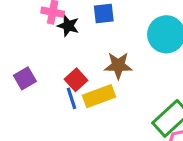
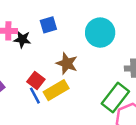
brown star: (118, 65) -> (67, 63), turned 30

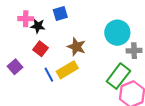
cyan circle: (100, 33) -> (117, 33), moved
red square: (36, 80) -> (41, 49), moved

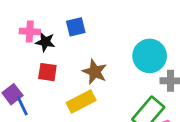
red square: (41, 49) -> (47, 72), turned -32
blue line: (49, 75) -> (22, 106), moved

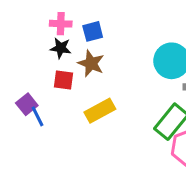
pink cross: (30, 31) -> (61, 24), moved
brown star: (95, 72) -> (91, 63), moved

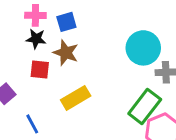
blue line: (37, 116) -> (32, 124), moved

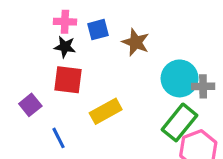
cyan circle: (143, 48) -> (180, 78), moved
brown star: (66, 53) -> (136, 42), moved
red square: (40, 70) -> (68, 80), size x1.4

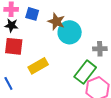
blue square: (98, 30) -> (32, 14), turned 32
cyan circle: (180, 78) -> (70, 32), moved

